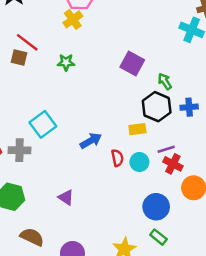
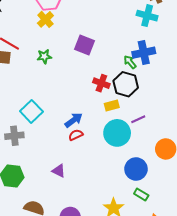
purple square: (132, 63) -> (85, 45), moved
blue cross: (189, 107) -> (144, 53), moved, size x1.5
red semicircle: (117, 158) -> (76, 135), moved, turned -96
cyan circle: (139, 162) -> (117, 133), size x1.6
red cross: (173, 164) -> (101, 83), moved

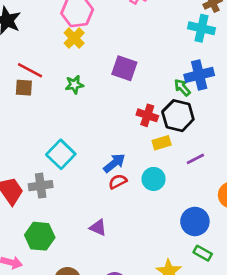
cyan circle: (117, 133) -> (154, 179), moved, size x0.7

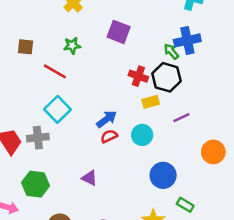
red line: (30, 70) -> (55, 71), moved
blue circle: (195, 221) -> (163, 175), moved

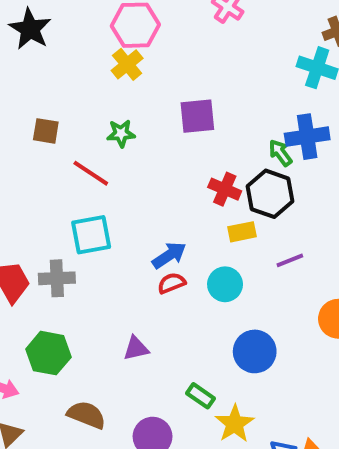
purple square: (119, 32) -> (197, 116), turned -30
cyan square: (57, 109) -> (91, 235), turned 30
purple triangle: (89, 178) -> (136, 348), turned -42
green rectangle: (185, 205) -> (201, 396), moved

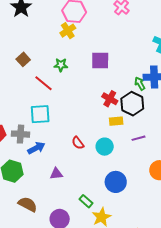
brown square: (46, 131) -> (23, 59), turned 32
blue arrow: (169, 255) -> (36, 148), moved
red semicircle: (172, 283) -> (78, 143), turned -112

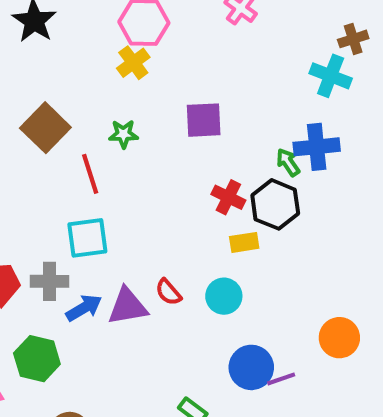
brown square: (23, 59) -> (45, 128), size x1.6
red line: (43, 83) -> (90, 174), turned 36
purple line: (138, 138) -> (281, 379), moved
purple triangle: (56, 174) -> (128, 306), moved, size x1.5

